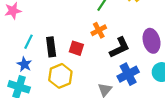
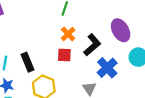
red square: (76, 48) -> (64, 55), moved

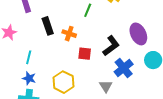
orange cross: (68, 34) -> (69, 34), moved, turned -32
black rectangle: (28, 62) -> (48, 26), moved

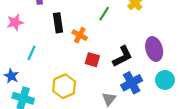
blue star: (29, 78) -> (11, 76), moved

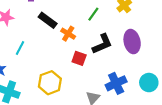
black rectangle: (58, 23) -> (48, 20), turned -48
purple ellipse: (154, 49) -> (132, 42), moved
black L-shape: (122, 56) -> (102, 44), moved

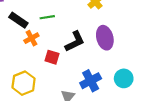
green line: (93, 14) -> (47, 17), moved, turned 48
orange cross: (68, 34) -> (31, 38), moved, turned 32

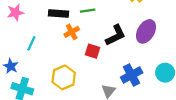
black rectangle: (18, 20) -> (59, 14), turned -30
purple ellipse: (105, 38) -> (146, 31), turned 45

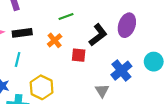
black rectangle: (59, 14) -> (22, 33), moved
yellow hexagon: (64, 77) -> (42, 87), moved

